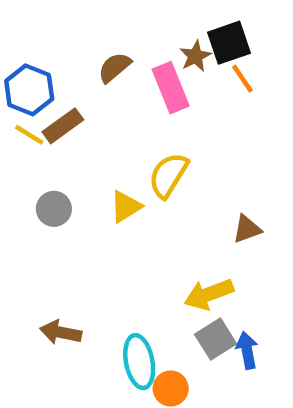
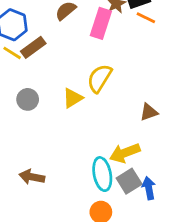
orange line: (242, 79) -> (146, 18), turned -30
pink rectangle: (171, 88) -> (101, 23), turned 40
cyan ellipse: (139, 362) -> (102, 174), moved

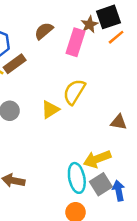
orange line: (146, 18) -> (116, 37), turned -66
brown triangle: (149, 112) -> (119, 122), turned 30

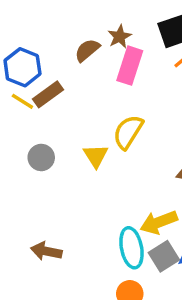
brown star: (89, 25) -> (120, 37), moved
yellow triangle: (50, 109) -> (96, 156), turned -30

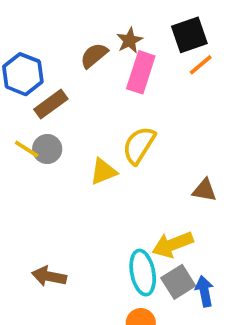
yellow line: (22, 101) -> (27, 149), moved
yellow triangle: (96, 156) -> (103, 171), turned 40
gray circle: (41, 157) -> (47, 149), moved

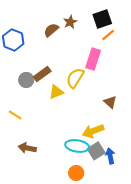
pink rectangle: (141, 72) -> (93, 59), moved
brown rectangle: (51, 104) -> (42, 74), moved
yellow line: (27, 149) -> (15, 115), moved
brown triangle: (204, 190) -> (110, 102), turned 32
cyan ellipse: (143, 273) -> (77, 146), turned -70

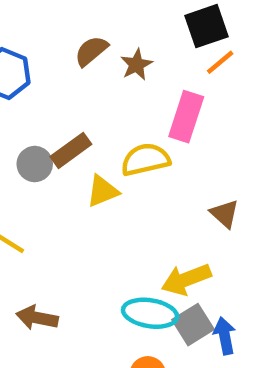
brown star: (70, 22) -> (136, 65), moved
yellow semicircle: (75, 78) -> (145, 159), turned 45

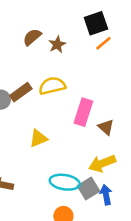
pink rectangle: (186, 117) -> (83, 112), moved
yellow semicircle: (145, 159) -> (52, 86), moved
yellow triangle: (103, 191) -> (38, 138), moved
yellow arrow: (186, 279) -> (102, 163), moved

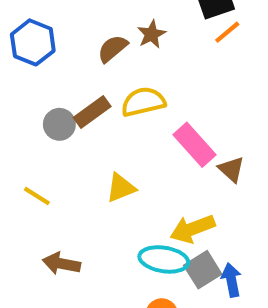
brown semicircle: (32, 37) -> (113, 49), moved
pink rectangle: (83, 112) -> (195, 145), turned -60
yellow arrow: (102, 163) -> (192, 229), moved

